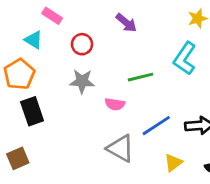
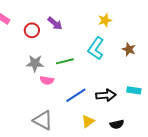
red circle: (82, 44) -> (32, 30), moved
gray star: (82, 81) -> (35, 63), moved
gray triangle: (121, 148) -> (43, 120), moved

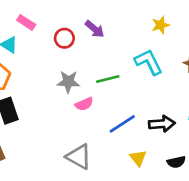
cyan L-shape: (96, 48) -> (149, 62), turned 120
pink semicircle: (47, 80) -> (84, 104), turned -32
yellow triangle: (88, 121) -> (138, 158), turned -32

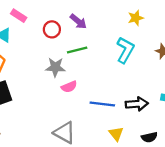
cyan L-shape: (149, 62) -> (125, 50), turned 55
green line: (108, 79) -> (77, 50), moved
blue line: (122, 124) -> (102, 104), turned 40

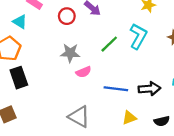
green line: (77, 50) -> (109, 44), moved, turned -30
yellow triangle: (116, 134) -> (129, 118), turned 48

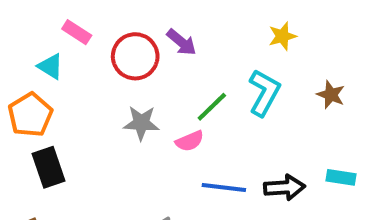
red circle: (67, 16) -> (135, 56), size x1.5
pink semicircle: (84, 72) -> (190, 141), moved

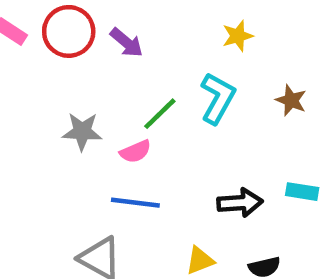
red circle: (135, 56) -> (69, 31), moved
blue line: (224, 187) -> (135, 203), moved

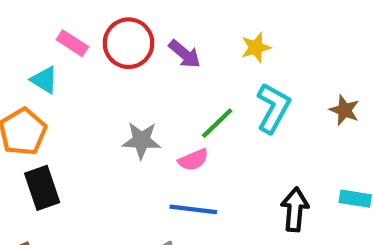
yellow star: (238, 36) -> (256, 48), moved
black arrow: (240, 203) -> (295, 209), turned -81

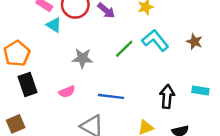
cyan triangle: (44, 80) -> (54, 25), moved
cyan L-shape: (273, 108) -> (155, 40), turned -68
pink semicircle: (193, 160) -> (67, 92), moved

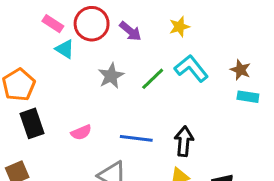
gray star: (82, 58) -> (111, 76), moved, turned -30
cyan rectangle: (200, 90) -> (248, 97), moved
black arrow: (167, 96) -> (184, 141), moved

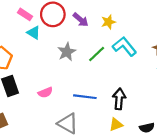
yellow star: (179, 27) -> (108, 22), moved

